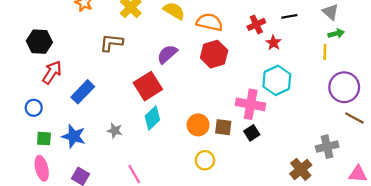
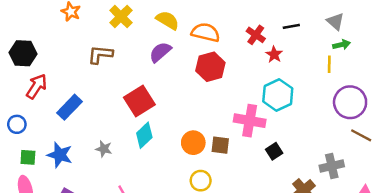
red cross: (256, 24) -> (256, 35), turned -30
purple semicircle: (167, 54) -> (160, 52), moved
black square: (252, 133) -> (274, 151), moved

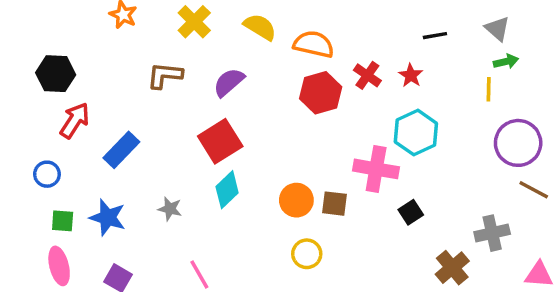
red cross: (256, 35) -> (367, 75), moved
purple semicircle: (160, 52) -> (229, 82), moved

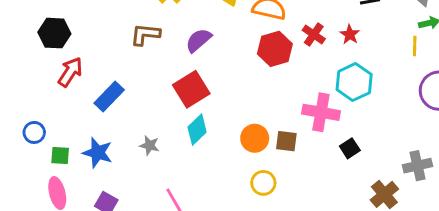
blue circle: (47, 174) -> (34, 132), moved

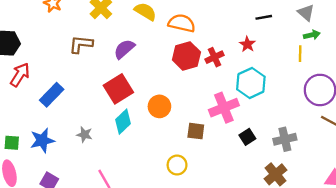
red cross: (314, 34) -> (215, 57), moved, turned 30
pink cross: (321, 112) -> (224, 108), turned -32
orange circle: (255, 138) -> (159, 106), moved
blue star: (98, 153) -> (42, 140), turned -30
gray cross: (418, 166) -> (285, 139), moved

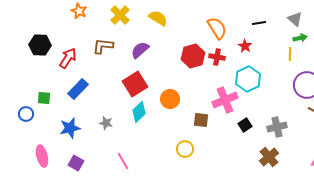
orange semicircle: (182, 23) -> (217, 28), moved, turned 45
red cross: (215, 57) -> (217, 57), turned 35
red arrow: (20, 75) -> (68, 58), moved
green square: (12, 143) -> (44, 98), moved

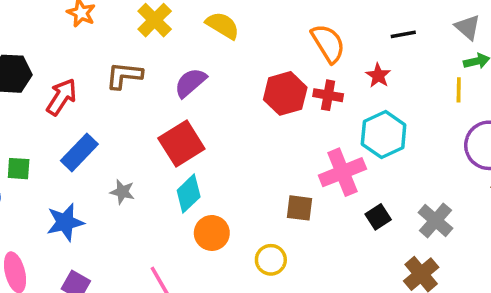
orange circle: (170, 99) -> (212, 233), moved
gray star: (106, 123) -> (122, 192), moved
gray cross: (277, 127) -> (435, 220), turned -36

